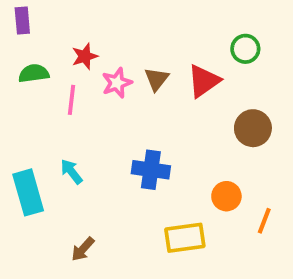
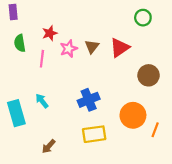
green circle: (245, 49) -> (143, 18), moved
green semicircle: (34, 73) -> (20, 43), turned -91
blue cross: (151, 170) -> (89, 100), turned -30
orange circle: (226, 196) -> (133, 115), size x1.5
yellow rectangle: (185, 238) -> (94, 134), moved

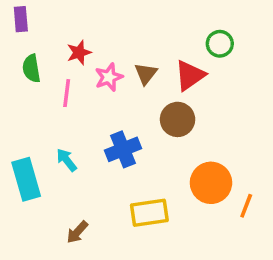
green circle: (143, 18) -> (220, 44), moved
brown circle: (149, 75) -> (178, 119), moved
blue cross: (89, 100) -> (123, 149), moved

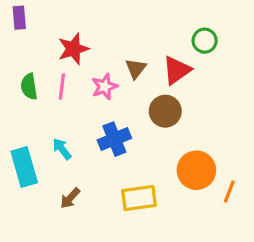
red star: (79, 53) -> (73, 49), size x1.4
green semicircle: (31, 68) -> (29, 87), moved
pink star: (109, 77) -> (105, 87), moved
brown arrow: (77, 232) -> (70, 198), moved

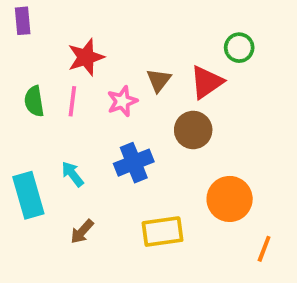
orange line: (229, 192) -> (264, 249), moved

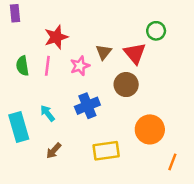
red triangle: (207, 82) -> (135, 53), turned -35

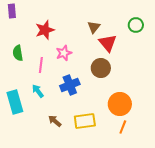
green circle: (156, 31) -> (136, 25), moved
brown triangle: (104, 52) -> (94, 27), moved
pink line: (47, 66) -> (41, 65), moved
brown arrow: (54, 151) -> (55, 121), moved, turned 88
orange line: (172, 162) -> (123, 127), moved

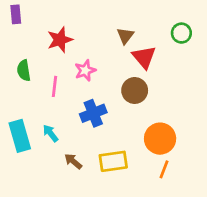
cyan arrow: (38, 91) -> (50, 133), moved

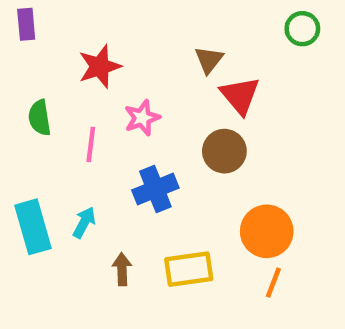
green circle: (181, 33) -> (302, 29), moved
cyan arrow: (50, 133) -> (84, 222), turned 66
brown arrow: (73, 161) -> (122, 269), turned 48

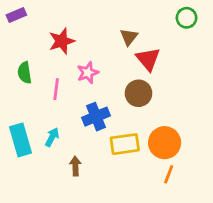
purple rectangle: (26, 24) -> (16, 15), turned 72
yellow rectangle: (189, 269) -> (125, 144), moved

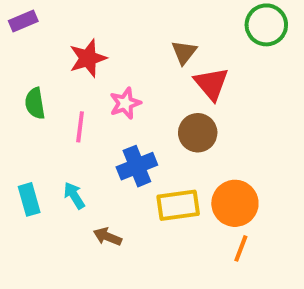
green circle: (187, 18) -> (266, 25), size x1.4
cyan arrow: (52, 137) -> (74, 195), turned -60
cyan rectangle: (20, 140) -> (29, 199), size x0.7
brown arrow: (75, 166) -> (108, 237), turned -66

